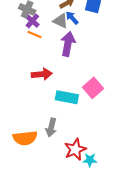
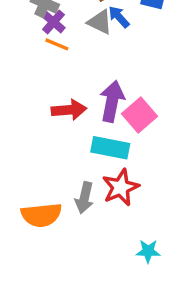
purple arrow: (68, 44) -> (112, 101), moved
pink square: (93, 88) -> (140, 115), moved
red star: (75, 149) -> (121, 187), moved

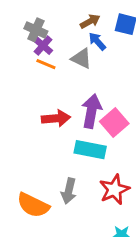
gray triangle: (100, 22) -> (82, 58), moved
red star: (121, 187) -> (114, 190), moved
orange semicircle: (41, 215) -> (33, 205), turned 32

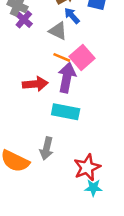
orange line: (46, 64) -> (62, 57), moved
pink square: (114, 123) -> (82, 57), moved
red star: (114, 190) -> (87, 167), moved

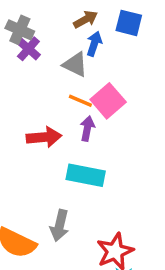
blue arrow: (72, 16) -> (94, 44), turned 60
purple arrow: (67, 78) -> (87, 128), size x0.6

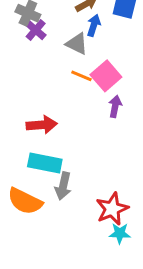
purple arrow: (87, 128) -> (115, 106), moved
red arrow: (44, 137) -> (42, 125), moved
cyan rectangle: (86, 175) -> (45, 163), moved

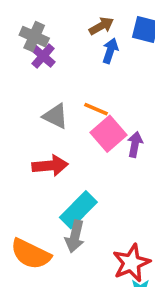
gray triangle: (77, 44) -> (55, 116), moved
pink square: (106, 76) -> (108, 134), moved
cyan rectangle: (45, 163) -> (78, 210), moved, turned -56

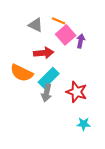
red arrow: (50, 166) -> (44, 53), moved
orange semicircle: (31, 254) -> (22, 73), moved
red star: (131, 263) -> (77, 92), moved, turned -30

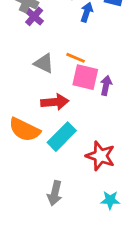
pink square: (66, 35) -> (85, 77), turned -36
gray arrow: (47, 93) -> (55, 193), moved

